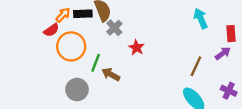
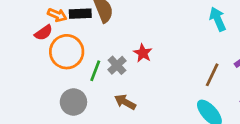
orange arrow: (63, 15) -> (57, 15), turned 70
gray cross: (114, 28) -> (117, 65), moved
brown arrow: (111, 74) -> (125, 102), moved

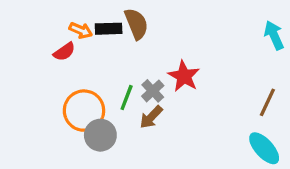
orange circle: (67, 52) -> (84, 111), moved
red star: (143, 53) -> (184, 76), size x1.4
brown arrow: (125, 102) -> (151, 117), moved, turned -75

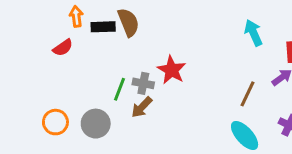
orange arrow: (81, 30) -> (76, 16), moved, turned -120
gray cross: (153, 91) -> (143, 83), turned -36
orange circle: (84, 111) -> (55, 122), moved, size x0.7

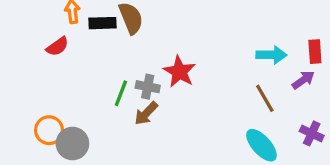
cyan arrow: (253, 33) -> (271, 55), moved, turned 115
brown line: (248, 94) -> (265, 98), turned -55
gray circle: (96, 124) -> (72, 144), moved

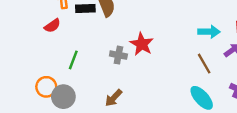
green line: (121, 93) -> (73, 60), moved
brown arrow: (146, 113) -> (114, 98), moved

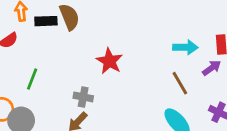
gray cross: (118, 55) -> (83, 97), moved

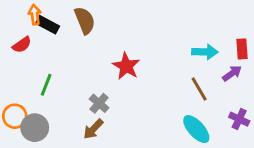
black rectangle: (46, 21) -> (48, 25), moved, turned 30
gray cross: (83, 97) -> (99, 103), turned 30

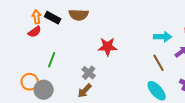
orange arrow: (35, 15) -> (37, 17), moved
brown semicircle: (85, 20) -> (79, 15), turned 114
red star: (126, 66) -> (108, 47), turned -30

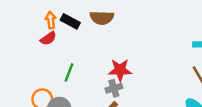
red star: (108, 47) -> (120, 70), moved
gray cross: (89, 73) -> (114, 88), turned 32

